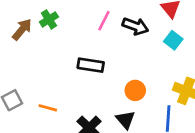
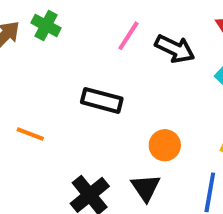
green cross: (49, 19) -> (46, 25), turned -36
orange line: (48, 108) -> (30, 134), moved

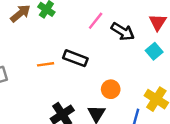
orange line: (30, 134) -> (46, 64), moved, turned -35

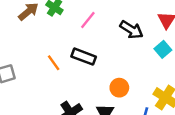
pink line: (96, 21) -> (88, 20), moved
orange line: (46, 64) -> (54, 63), turned 63

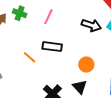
black arrow: (131, 30) -> (91, 25), moved

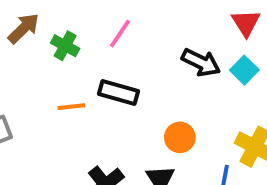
green cross: (20, 13) -> (65, 46), moved
orange line: (30, 57) -> (71, 107), turned -56

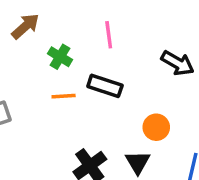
pink line: (120, 34) -> (109, 35), turned -44
green cross: (65, 46) -> (60, 57), moved

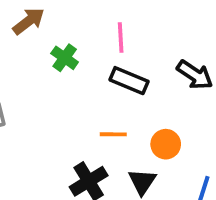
black rectangle: (105, 86) -> (129, 81), moved
orange line: (64, 96) -> (113, 134), moved

